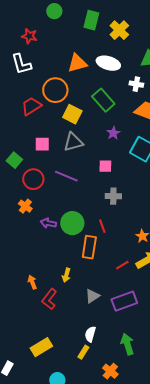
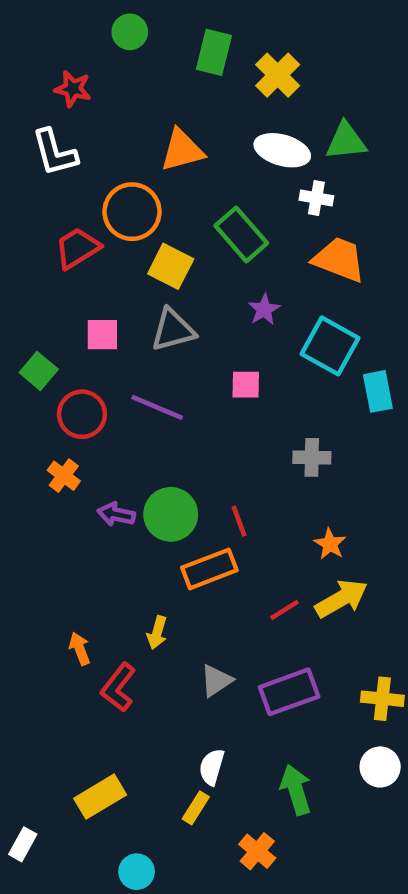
white ellipse: (108, 63) -> (282, 150), moved
gray cross: (113, 196) -> (312, 457), moved
orange rectangle: (89, 247) -> (209, 569), turned 60

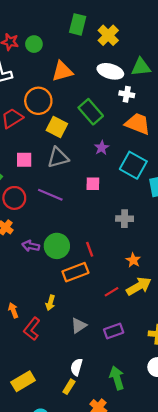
green circle: (130, 32) -> (34, 44), moved
purple rectangle: (289, 692) -> (114, 331), size x0.7

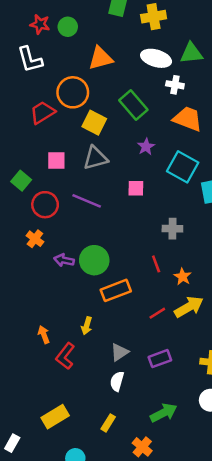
yellow cross: (108, 35) -> (154, 17), turned 35
red line: (90, 249) -> (156, 264), moved
white semicircle: (77, 367) -> (117, 381), moved
green arrow: (117, 378) -> (164, 413), turned 80

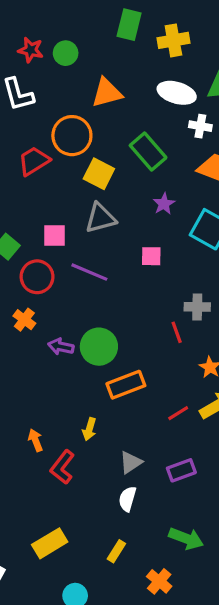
pink square: (56, 160) -> (54, 236), moved
red line: (156, 264) -> (177, 332), moved
green arrow: (164, 413) -> (186, 539), turned 48

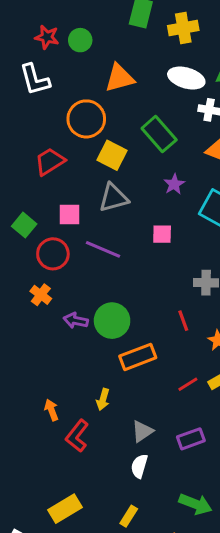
red trapezoid: (34, 161) -> (50, 161), moved
red line: (177, 332) -> (183, 321), moved

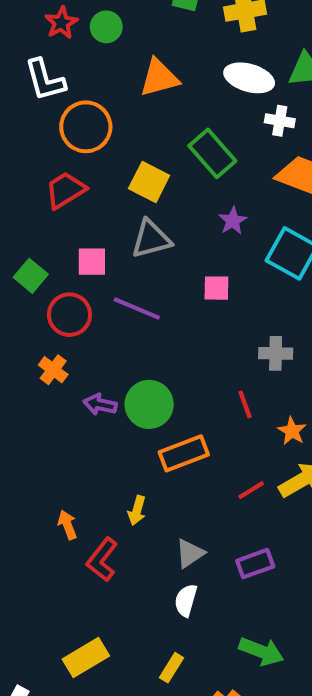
red star: (47, 37) -> (61, 23), turned 30
orange circle: (86, 119) -> (86, 127), moved

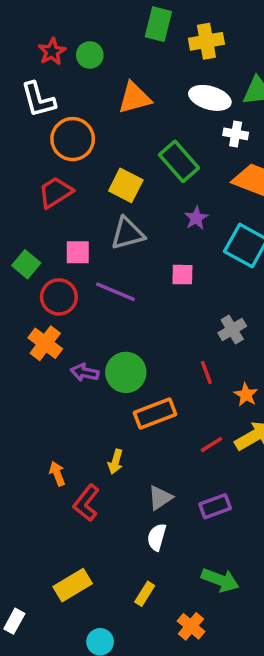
gray cross: (276, 353) -> (232, 330), turned -32
orange cross: (53, 370) -> (45, 343), size x1.4

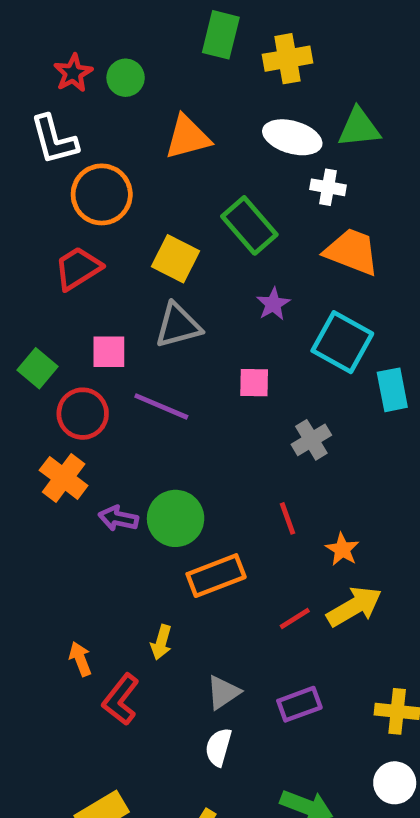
gray cross: (232, 330) -> (311, 440), moved

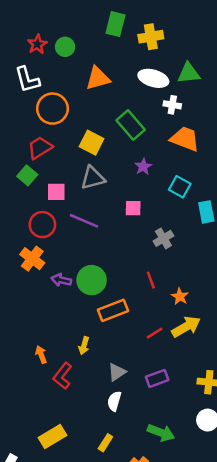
cyan square: (342, 342) -> (180, 187), size x0.7
green square: (37, 368) -> (27, 175), moved

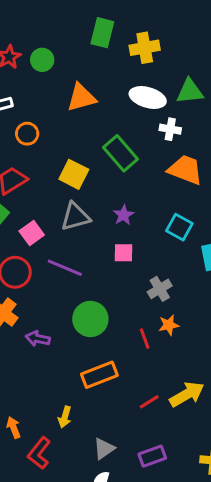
orange circle: (52, 109) -> (27, 134), size x0.6
purple star: (143, 167) -> (124, 215), moved
pink square: (56, 192) -> (32, 233), turned -36
green circle: (92, 280) -> (90, 319), moved
orange star: (180, 296) -> (169, 325), moved, turned 30

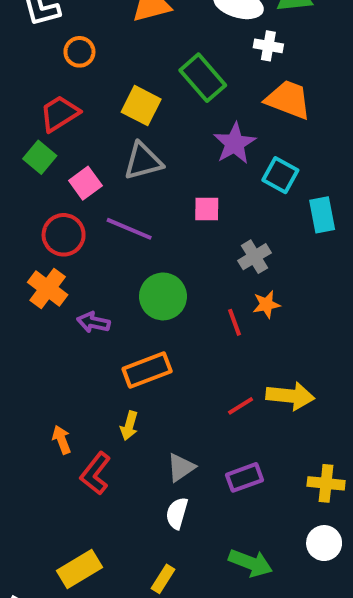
purple star: (124, 215) -> (235, 143), moved, size x1.5
orange rectangle: (99, 375) -> (147, 370), moved
yellow arrow: (187, 394) -> (290, 396), turned 36

